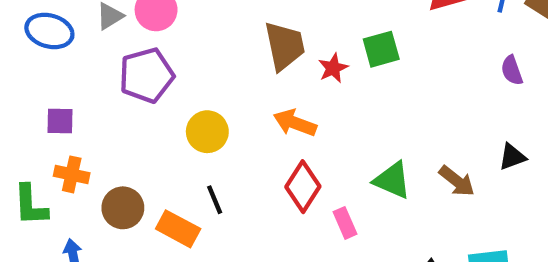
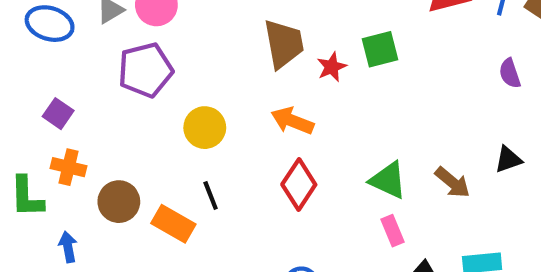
purple square: (60, 121) -> (58, 114), turned 32
pink rectangle: (345, 223) -> (393, 231), moved

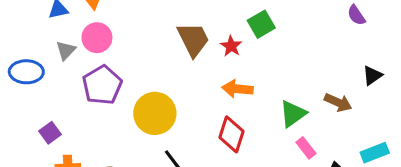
purple square: (58, 114) -> (50, 133), turned 35
orange arrow: (292, 121) -> (237, 89), moved
yellow circle: (205, 128) -> (155, 113), size x1.4
green triangle: (388, 180) -> (293, 114), turned -44

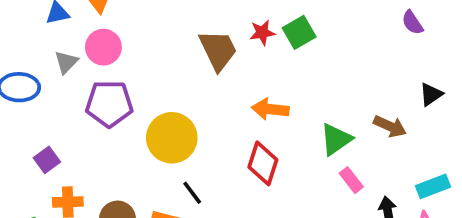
red star: (231, 46) -> (262, 33), moved, turned 30
purple pentagon: (102, 85) -> (109, 104), turned 30

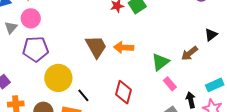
brown trapezoid: (218, 50) -> (96, 47), moved
brown arrow: (390, 126) -> (189, 53), turned 120
yellow circle: (172, 138) -> (58, 78), moved
red diamond: (263, 163) -> (123, 92), moved

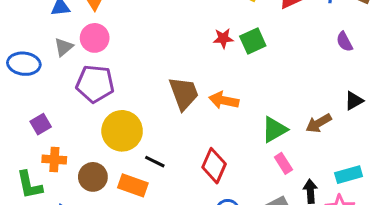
black line: (83, 95) -> (155, 162), turned -32

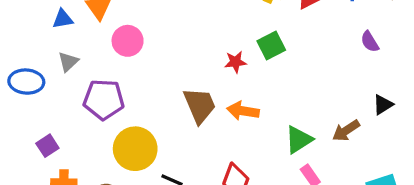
pink circle: (95, 38) -> (128, 41), moved
red star: (223, 38) -> (235, 62), moved

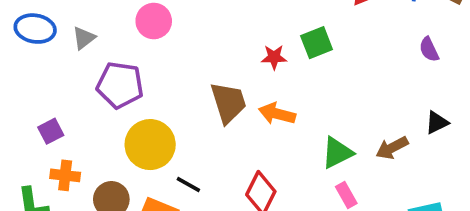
blue ellipse: (26, 82) -> (35, 29), moved

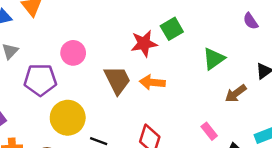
pink circle: (154, 21) -> (73, 53), moved
red star: (274, 57) -> (144, 44), size x1.5
green triangle: (337, 153) -> (214, 59), moved

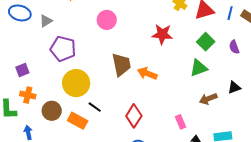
green square: (172, 29) -> (206, 42), moved, turned -30
red star: (144, 44) -> (162, 34), moved
pink circle: (73, 53) -> (107, 20), moved

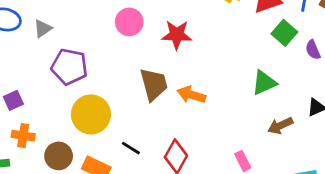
red star: (162, 34) -> (177, 35), moved
green square: (206, 42) -> (284, 33), moved
black line: (95, 107) -> (131, 148), moved

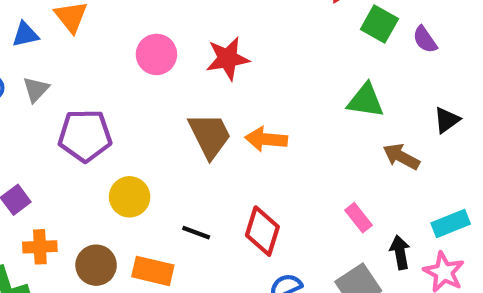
green triangle: (264, 83) -> (366, 101), turned 44
yellow circle: (91, 114) -> (130, 197), size x0.7
brown arrow: (280, 126) -> (401, 157), turned 65

